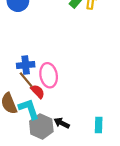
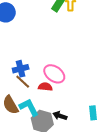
pink ellipse: (49, 75) -> (54, 74), moved, turned -35
red semicircle: (38, 91) -> (45, 87), moved, turned -32

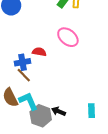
pink ellipse: (54, 74) -> (68, 37), moved
red semicircle: (45, 87) -> (39, 52), moved

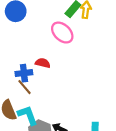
pink ellipse: (68, 37) -> (62, 33), moved

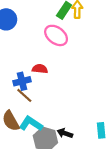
cyan L-shape: (28, 115) -> (31, 124), turned -30

